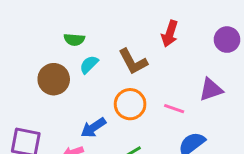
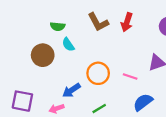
brown L-shape: (133, 62) -> (98, 22), moved
cyan semicircle: (89, 64) -> (68, 45), turned -80

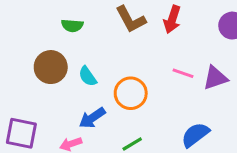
cyan semicircle: (68, 45) -> (88, 76), moved
pink line: (130, 77) -> (183, 73), moved

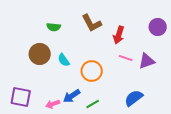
red arrow: (172, 19) -> (119, 35), moved
blue arrow: (92, 118) -> (72, 96), moved

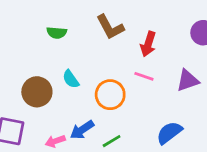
brown circle: (40, 54) -> (37, 92), moved
pink line: (126, 58) -> (144, 76), moved

